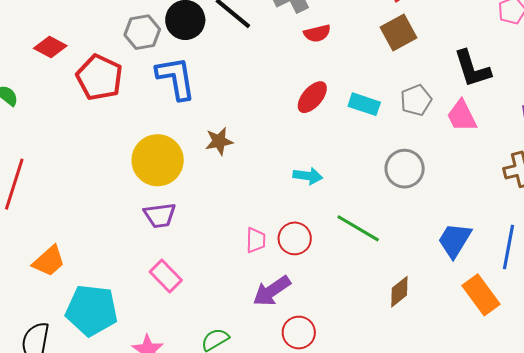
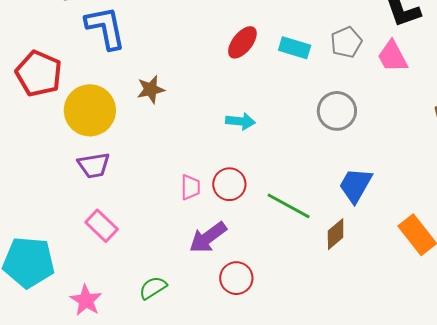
red pentagon: (99, 77) -> (39, 74), moved
green line: (358, 228) -> (289, 206), moved
blue trapezoid: (455, 240) -> (356, 185), moved

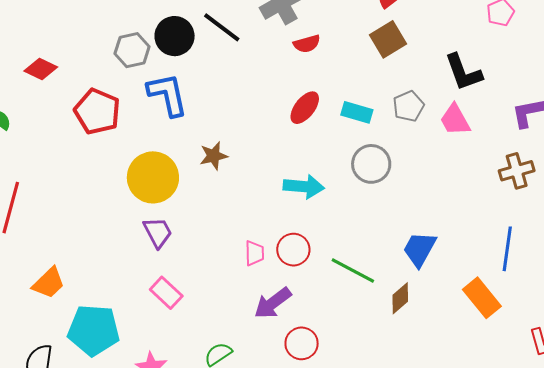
red pentagon: (39, 74) -> (97, 112), moved
gray circle: (337, 111) -> (371, 164), moved
cyan arrow: (240, 121) -> (304, 187), size x1.4
purple trapezoid: (94, 165) -> (158, 232), turned -108

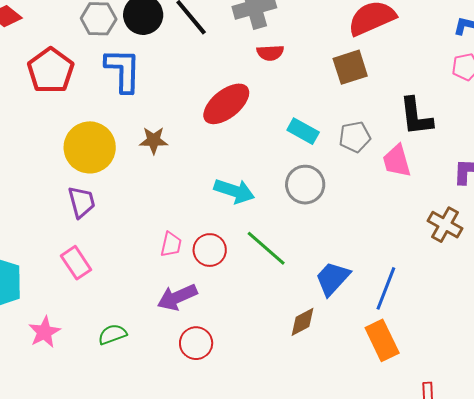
red ellipse: (305, 108) -> (226, 104), moved, size x1.4
brown cross: (517, 171) -> (445, 225), turned 32
blue line: (507, 249) -> (386, 288), moved
green line: (353, 271) -> (266, 248), moved

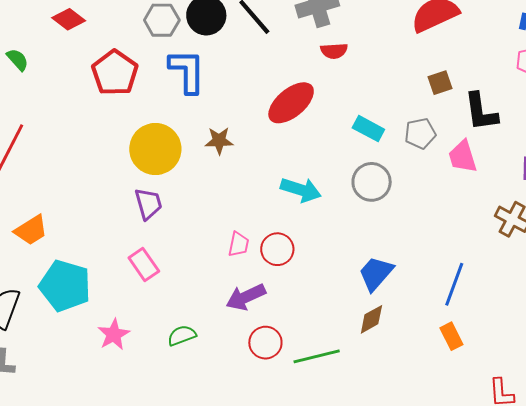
brown square: (350, 67) -> (440, 83), moved, size x0.7
green line: (266, 248) -> (317, 356), moved, turned -54
blue trapezoid: (333, 278) -> (376, 273), moved
orange rectangle: (382, 340) -> (451, 336), size x0.7

